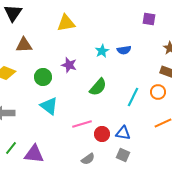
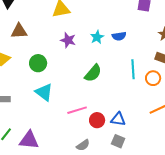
purple star: (69, 65) -> (68, 40), moved
cyan line: (133, 97) -> (133, 69), moved, turned -30

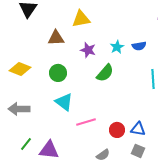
brown triangle: (19, 31) -> (56, 38), moved
green semicircle: (93, 73) -> (105, 73), moved
pink line: (77, 110) -> (86, 122), moved

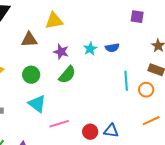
green semicircle: (105, 73) -> (67, 75), moved

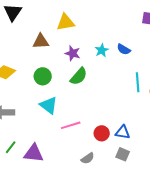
blue semicircle: (112, 48) -> (124, 49), turned 40

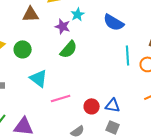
blue semicircle: (124, 49) -> (114, 22), size x1.5
cyan star: (102, 50) -> (78, 14), moved
green circle: (43, 76) -> (23, 49), moved

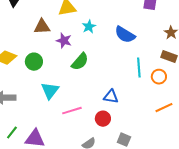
purple star: (63, 26) -> (64, 41), moved
cyan triangle: (39, 78) -> (50, 91), turned 30
blue triangle: (113, 105) -> (111, 97), moved

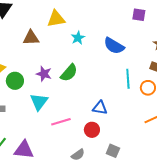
purple star: (64, 41) -> (44, 74), moved
green circle: (34, 62) -> (15, 81), moved

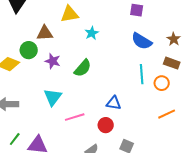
purple square: (139, 15) -> (137, 10), moved
blue semicircle: (114, 46) -> (142, 41), moved
purple star: (44, 74) -> (53, 61), moved
green circle: (15, 81) -> (29, 50), moved

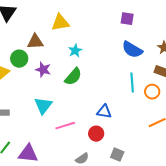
cyan star: (92, 33) -> (75, 51), moved

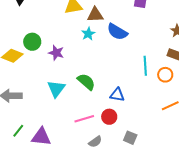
brown triangle: (35, 42) -> (95, 15), moved
blue semicircle: (132, 50) -> (117, 32), moved
green semicircle: (73, 77) -> (86, 82), moved, turned -90
pink line: (65, 126) -> (84, 119), moved

